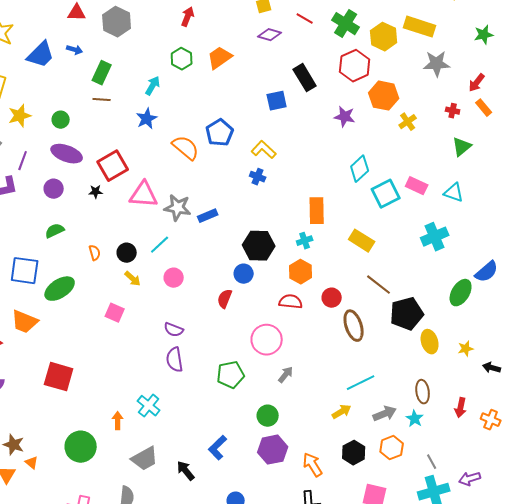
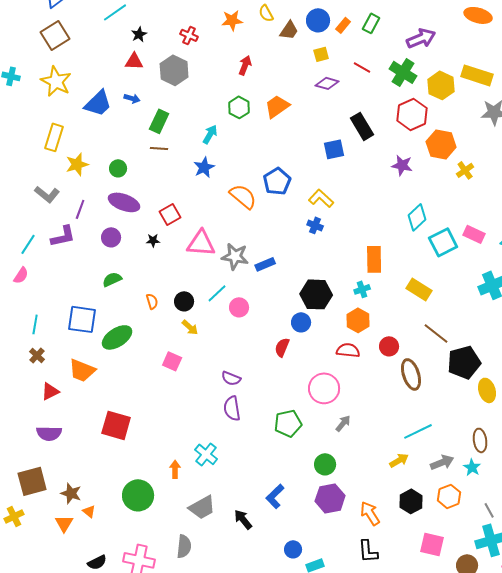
red square: (113, 166) -> (170, 214), size x0.7
pink circle: (174, 278) -> (239, 307), moved

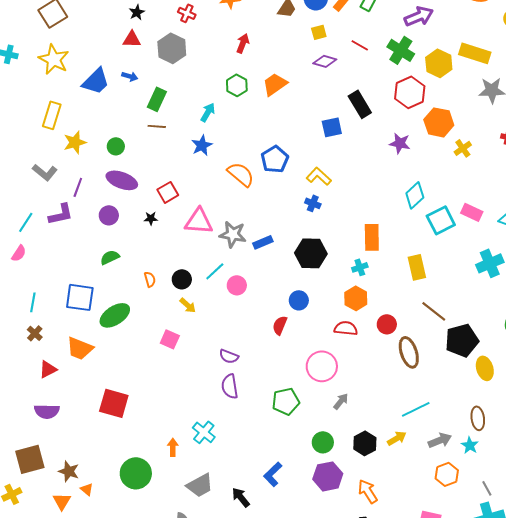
yellow rectangle: (419, 289) -> (417, 267), turned 45
black hexagon: (316, 294) -> (311, 253), moved
black hexagon: (411, 501) -> (365, 443), moved

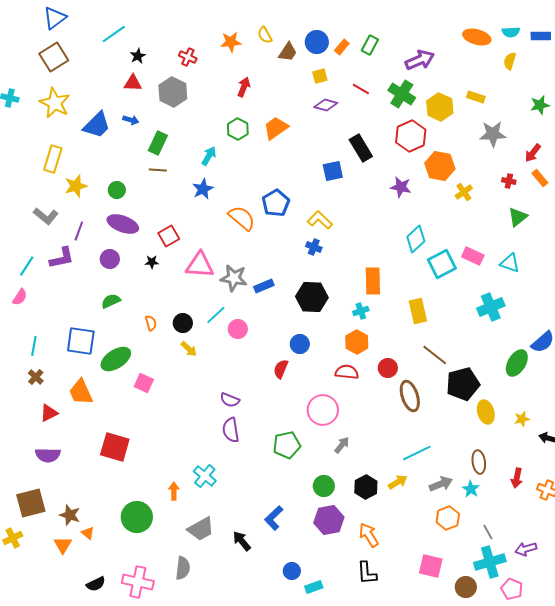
yellow rectangle: (475, 53) -> (476, 97), size x0.6
pink square: (170, 339) -> (144, 383), moved
orange trapezoid: (80, 348) -> (81, 392), turned 44

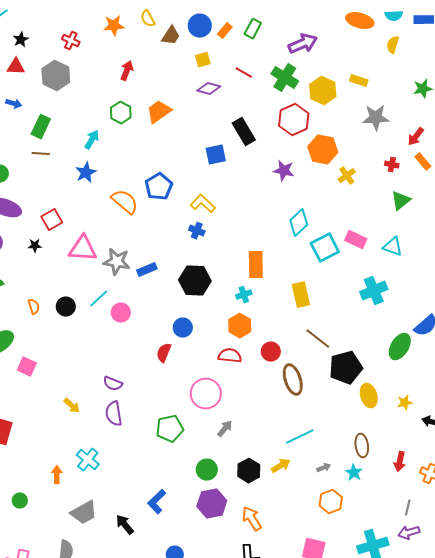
yellow arrow: (189, 349) -> (72, 406), moved
gray arrow: (441, 484) -> (324, 468), size x0.6
green circle: (137, 517) -> (20, 501), size x0.5
gray line: (488, 532) -> (408, 508), moved, turned 42

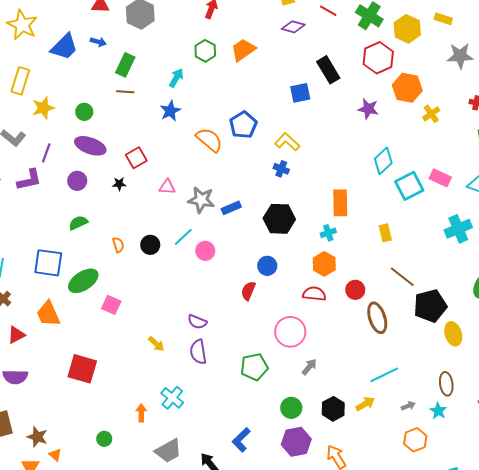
pink triangle: (83, 249) -> (167, 187), size x0.6
yellow rectangle: (301, 295) -> (385, 233), size x0.7

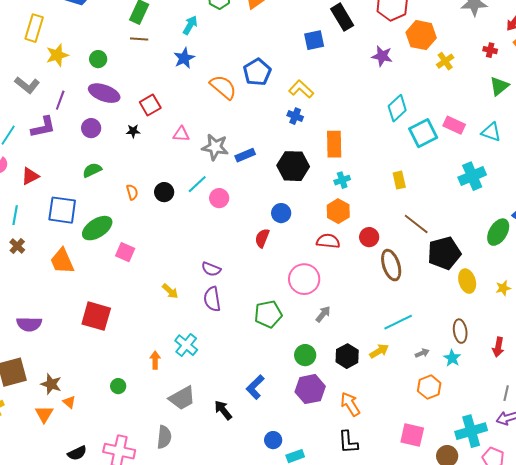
orange rectangle: (340, 203) -> (334, 144), moved
red triangle: (16, 335) -> (30, 176), moved

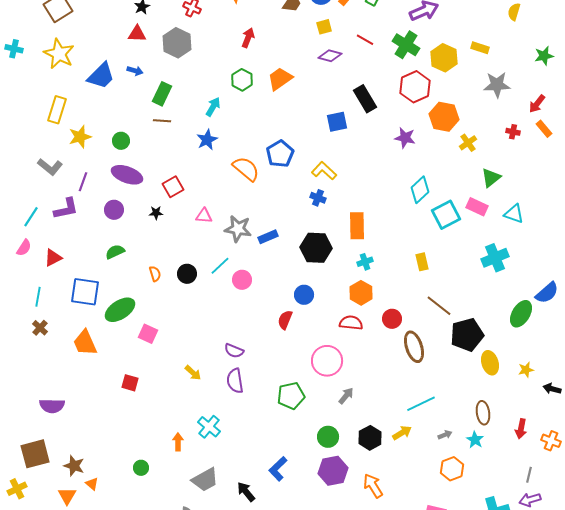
green triangle: (499, 86) -> (491, 178), moved
red square: (96, 316) -> (130, 383), moved, size x0.6

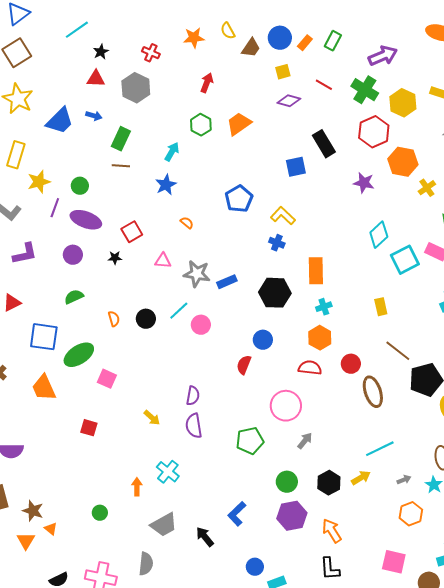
orange semicircle: (246, 169) -> (187, 223), moved, size x0.5
purple line: (83, 182) -> (55, 208), moved
purple semicircle: (234, 351) -> (193, 396), turned -102

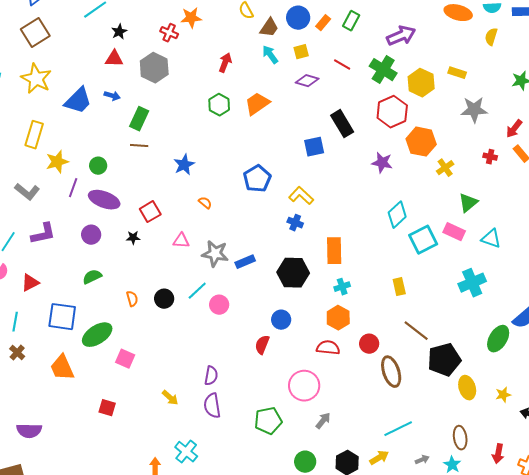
orange star: (194, 38) -> (191, 18), moved
cyan arrow: (172, 152) -> (270, 55), moved, turned -66

